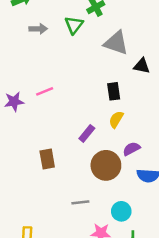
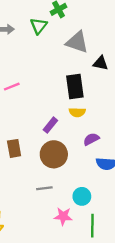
black rectangle: (114, 91) -> (75, 87), size x1.5
yellow semicircle: (116, 119) -> (77, 112), turned -119
brown circle: (106, 165) -> (54, 154), moved

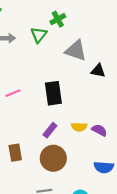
black rectangle: (75, 87) -> (53, 93), moved
yellow semicircle: (77, 112) -> (79, 127), moved
purple semicircle: (91, 139) -> (99, 130), moved, turned 56

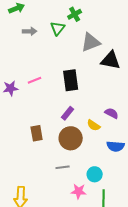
gray triangle: (76, 51) -> (91, 42), turned -40
black triangle: (98, 71) -> (111, 60), size x1.5
yellow semicircle: (79, 127) -> (94, 125), moved, turned 32

